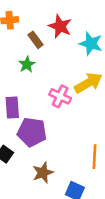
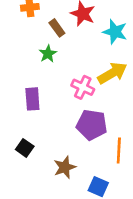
purple pentagon: (32, 132) -> (92, 125), moved

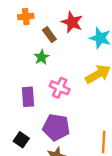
pink cross: (83, 87) -> (60, 88), moved
purple pentagon: (92, 125) -> (56, 127), moved

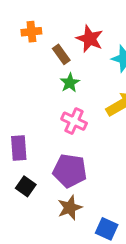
green star: (42, 57) -> (70, 83), moved
purple rectangle: (28, 97) -> (19, 148), moved

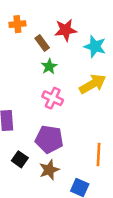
red star: (90, 39) -> (66, 30), turned -30
black square: (26, 186) -> (20, 159), moved

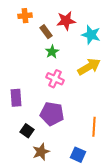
brown star: (49, 170) -> (41, 152), moved

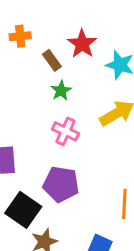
red star: (66, 21) -> (82, 44), turned -30
black square: (27, 131) -> (23, 210), size x1.6

